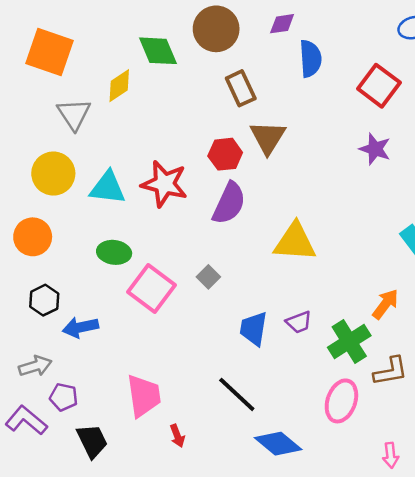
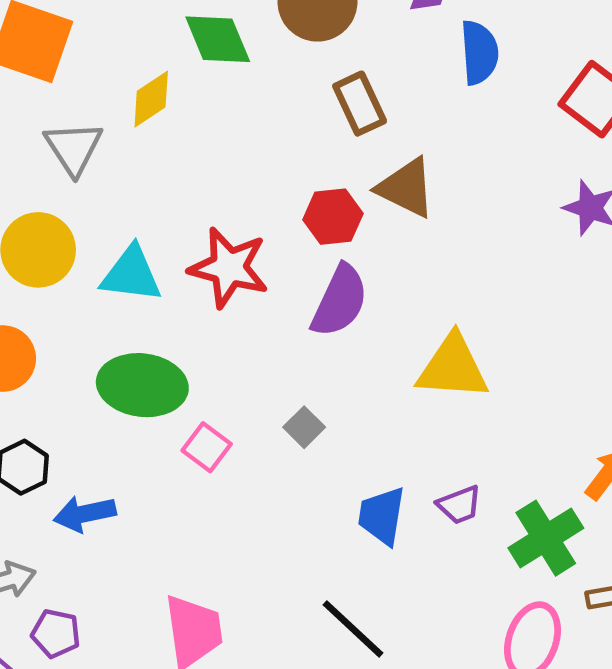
brown triangle: (268, 137) -> (406, 188), turned -36
green ellipse: (114, 252) -> (142, 385), size x1.5
pink square: (152, 289) -> (207, 447), size x0.6

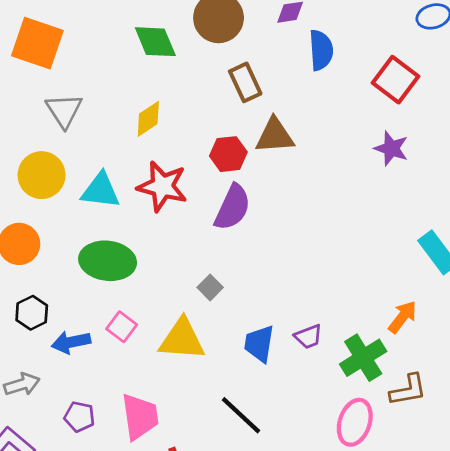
yellow diamond: (151, 99) -> (148, 119), moved
brown triangle: (406, 188) -> (275, 136), turned -30
yellow triangle: (453, 367) -> (182, 339), moved
pink square: (207, 447) -> (122, 327), moved
purple pentagon: (56, 633) -> (79, 417), moved

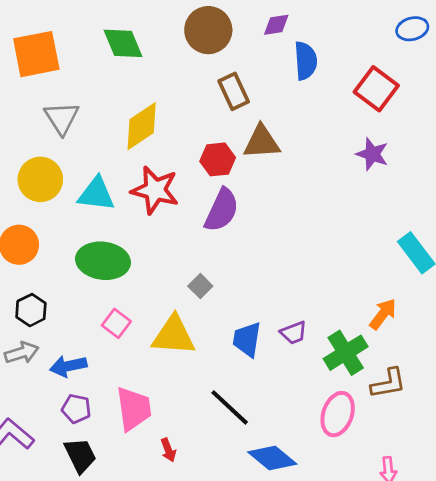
green diamond: (155, 42) -> (123, 43), moved
orange square: (37, 43) -> (36, 54), turned -30
yellow diamond: (148, 119) -> (142, 126), size x1.4
blue arrow: (71, 342) -> (68, 366), moved
gray arrow: (22, 384) -> (22, 353), moved

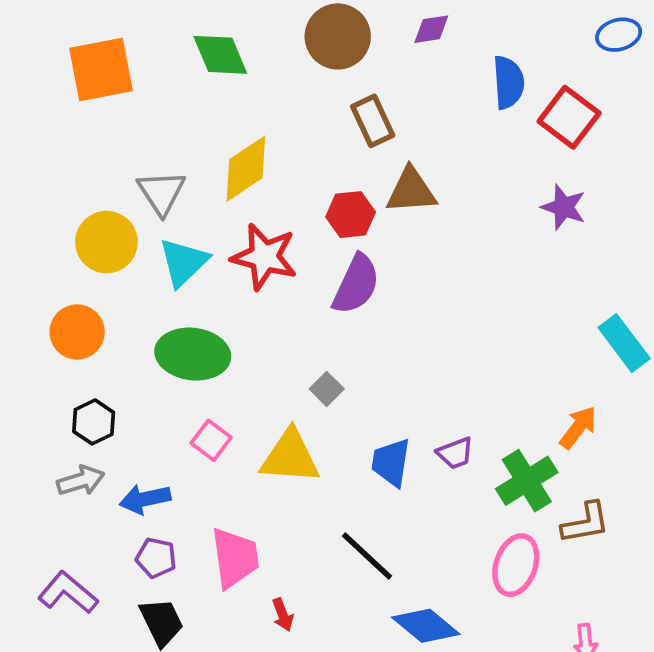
blue semicircle: (306, 61) -> (508, 82), moved
gray triangle: (62, 118) -> (162, 193), moved
cyan triangle: (96, 194) -> (184, 262), turned -51

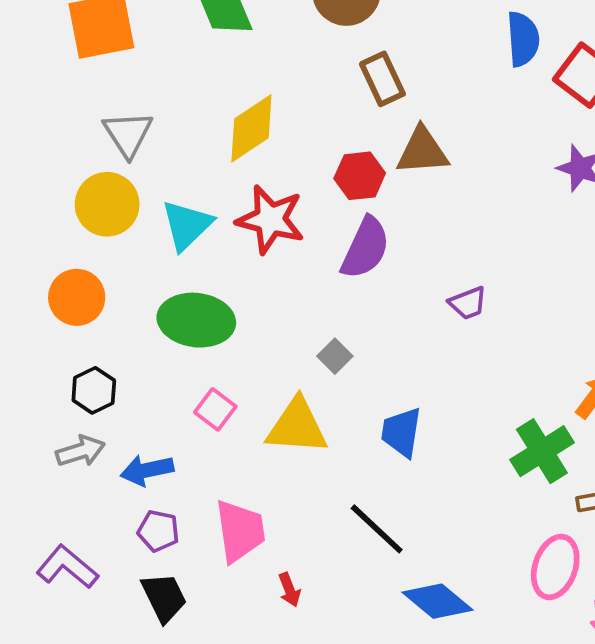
gray triangle: (162, 193) -> (128, 134), moved
purple trapezoid: (455, 453) -> (468, 303), moved
pink ellipse: (516, 565) -> (555, 567), moved

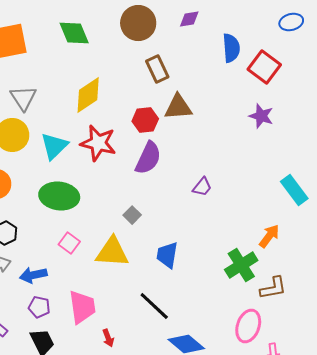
purple trapezoid: (468, 303) -> (202, 187), turned -30

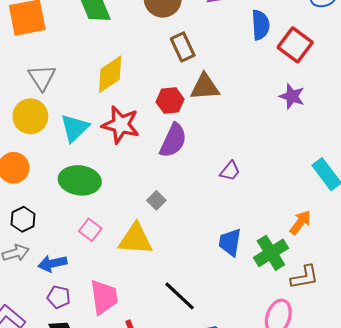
blue trapezoid: (167, 255) -> (230, 242), moved

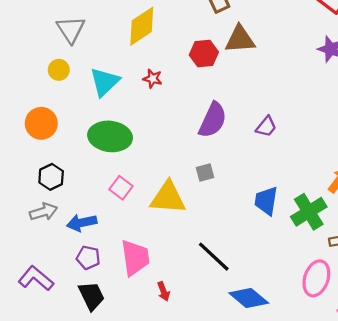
yellow circle: (30, 116) -> (59, 70), size x0.6
red star: (121, 125) -> (153, 79), size x0.5
purple semicircle: (173, 140) -> (213, 120), moved
gray square: (156, 200) -> (205, 172), moved, turned 30

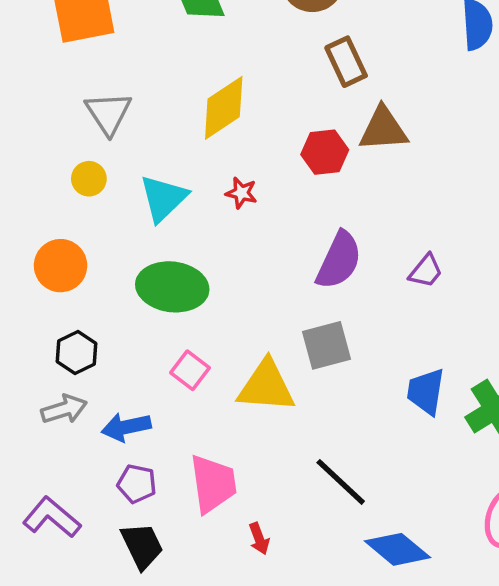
gray square: (205, 172) -> (327, 345), size x1.6

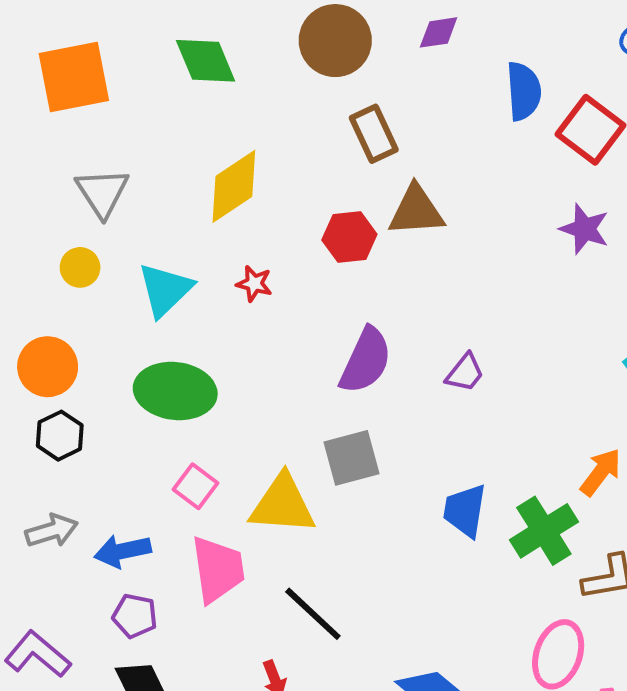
black hexagon: (76, 352) -> (60, 436), moved
black line: (341, 482) -> (313, 614), moved
pink trapezoid: (213, 484) -> (218, 569), moved

